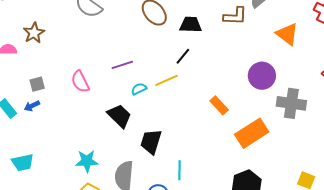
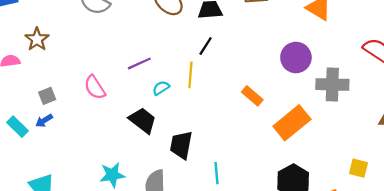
yellow line: (166, 80) -> (190, 75), turned -55

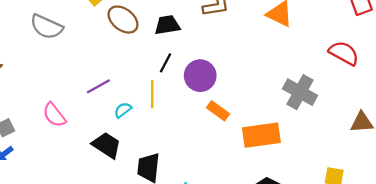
purple circle: (296, 57) -> (200, 76), moved
gray cross: (332, 84) -> (300, 92), turned 32
orange rectangle: (292, 123) -> (261, 135), turned 36

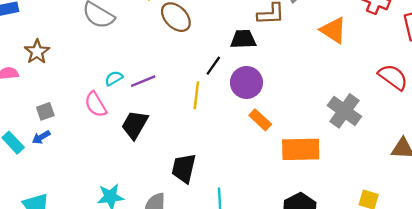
black trapezoid: (167, 25) -> (243, 39), moved
cyan semicircle: (123, 110) -> (114, 78), moved
black trapezoid: (107, 145) -> (135, 125), moved, turned -100

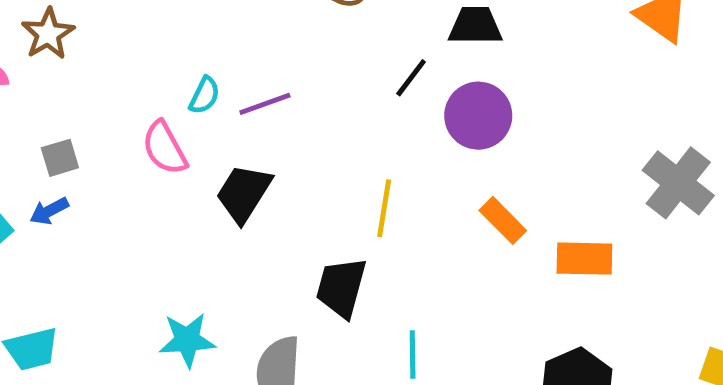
cyan semicircle: (114, 78) -> (204, 95), turned 144
yellow line: (196, 95) -> (384, 208), moved
orange rectangle: (260, 120) -> (503, 220), moved
orange rectangle: (301, 149) -> (584, 259), size x0.7

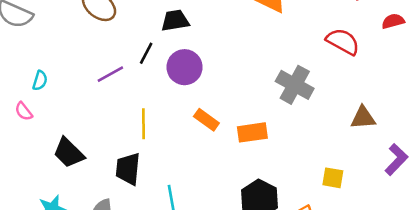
purple line: (265, 104) -> (110, 74), moved
pink semicircle: (165, 148) -> (24, 111), size x0.7
black trapezoid: (244, 193) -> (69, 153), moved, turned -68

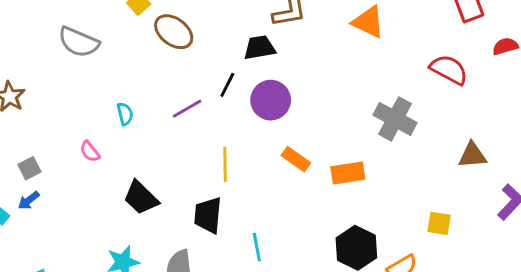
cyan semicircle: (40, 80) -> (125, 114), moved, turned -30

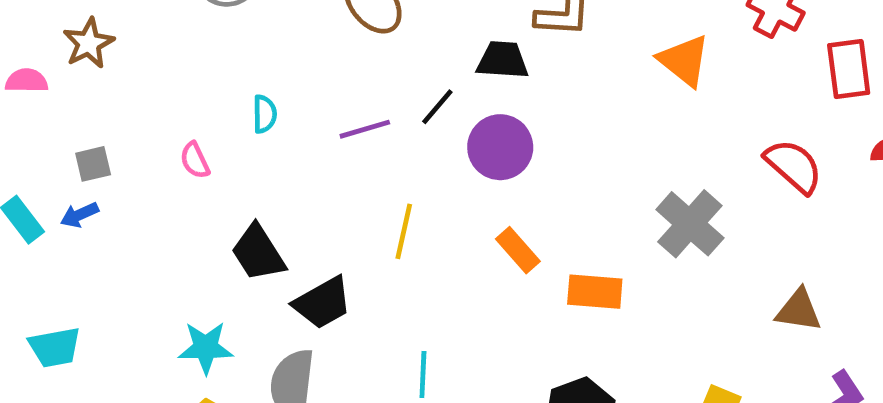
black trapezoid: (208, 215) -> (323, 303), moved, turned -138

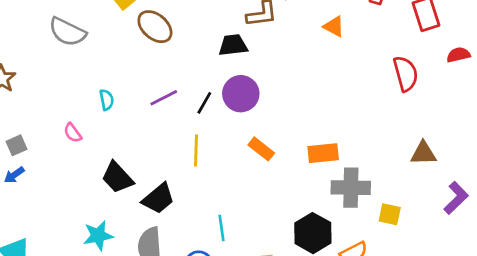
orange triangle: (684, 61) -> (334, 26), size x0.7
black line: (437, 107) -> (204, 103), moved
red semicircle: (794, 166) -> (406, 74), turned 44
gray cross: (690, 224) -> (351, 188), moved, turned -30
orange rectangle: (595, 292) -> (323, 153), moved

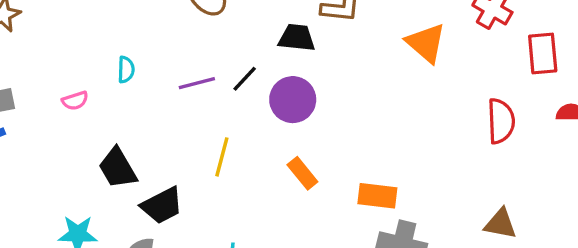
orange triangle: (334, 26) -> (426, 43), size x1.5
black line: (204, 103) -> (245, 79), moved
pink semicircle: (73, 133) -> (75, 101), turned -84

